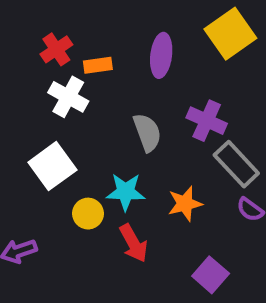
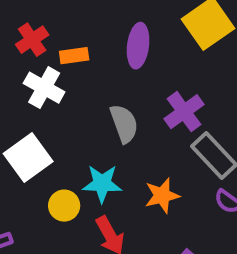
purple cross: (207, 121) -> (184, 112), turned 30

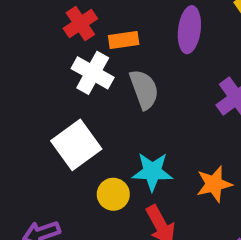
gray semicircle: (124, 124) -> (144, 89), moved

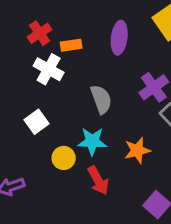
gray semicircle: (144, 89) -> (101, 99), moved
white square: (76, 145) -> (37, 122), size x0.7

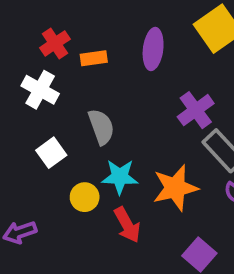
white cross: (49, 69) -> (40, 90), moved
gray semicircle: (101, 99) -> (101, 127), moved
orange star: (137, 150) -> (175, 188), size x1.4

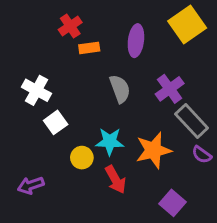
red cross: (55, 43) -> (70, 26), moved
white cross: (40, 90) -> (37, 90), moved
gray semicircle: (101, 127) -> (120, 89), moved

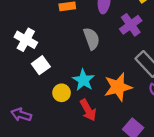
purple cross: (170, 89) -> (131, 25), moved
cyan star: (110, 141) -> (83, 80), turned 30
purple arrow: (31, 185) -> (21, 115), turned 36

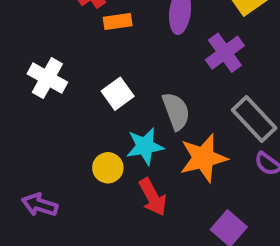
gray semicircle: (92, 39) -> (176, 111), moved
white square: (41, 65) -> (118, 94), moved
cyan star: (83, 80) -> (145, 146), turned 30

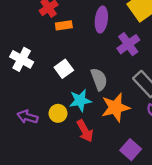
purple arrow: (40, 205) -> (27, 117), moved

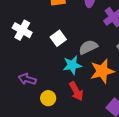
gray semicircle: (99, 79) -> (88, 47), turned -96
yellow circle: (58, 113) -> (48, 98), moved

